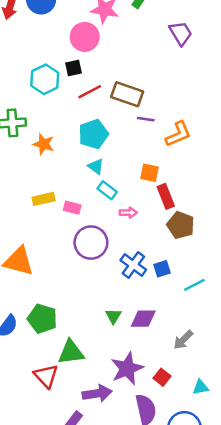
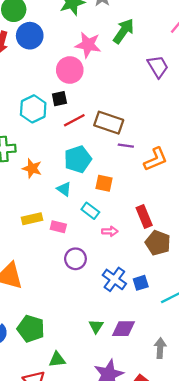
cyan triangle: (96, 167) -> (64, 189), moved
orange square: (150, 173) -> (104, 183), moved
purple circle: (91, 243) -> (75, 259), size x0.7
gray arrow: (183, 340) -> (160, 348), turned 138
green triangle: (71, 352) -> (57, 359), size x0.7

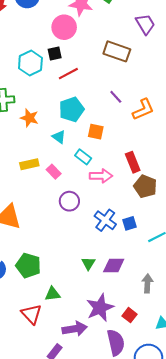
brown rectangle: (109, 123) -> (117, 51), moved
purple line: (126, 146) -> (116, 97), turned 40
pink rectangle: (58, 227) -> (54, 172), turned 32
pink arrow: (110, 231) -> (101, 176), size x1.5

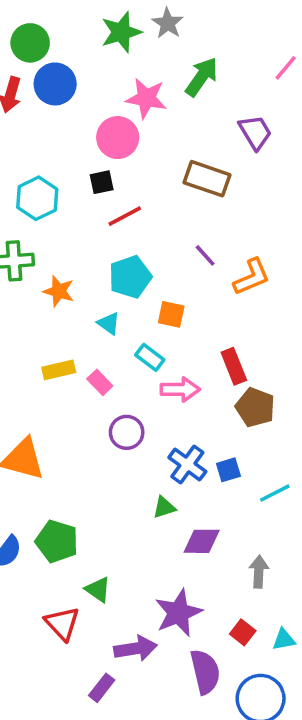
cyan hexagon: (30, 63) -> (37, 198), moved
green triangle: (88, 263) -> (164, 507), moved, turned 40
green triangle: (53, 294) -> (98, 590), turned 42
red square: (129, 315) -> (243, 632), moved

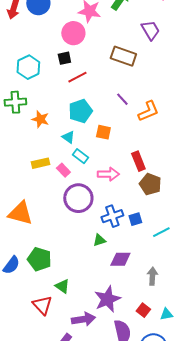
cyan rectangle: (150, 357) -> (80, 156), moved
purple circle: (127, 432) -> (78, 198), size x1.5
blue cross: (187, 464) -> (112, 216), turned 35

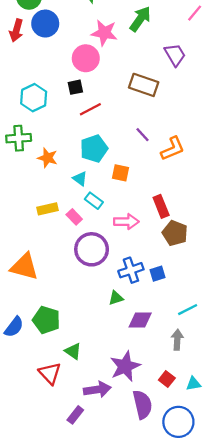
cyan line: (161, 232) -> (188, 310), moved

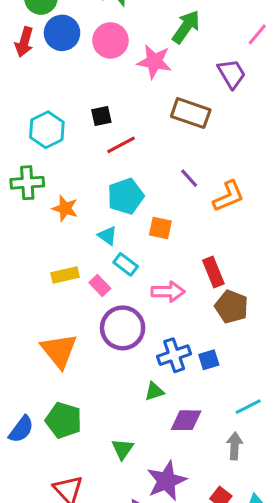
pink line: (195, 13) -> (257, 34), moved
pink star: (104, 33) -> (154, 62), moved
pink circle: (86, 58) -> (110, 40), moved
orange triangle: (24, 267) -> (59, 351), moved, turned 36
green triangle: (73, 351) -> (123, 449), moved, turned 30

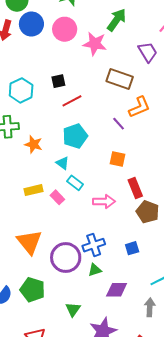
orange L-shape: (228, 196) -> (139, 107), moved
orange square: (160, 228) -> (118, 159), moved
purple circle: (123, 328) -> (66, 258), moved
blue cross: (174, 355) -> (94, 245), moved

